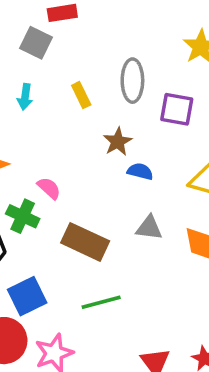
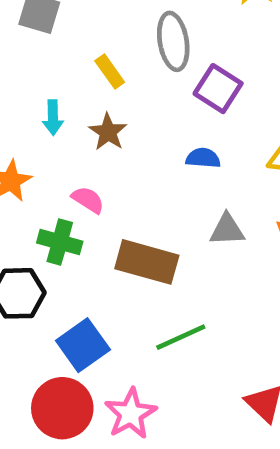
cyan arrow: (25, 97) -> (53, 118), moved
purple square: (177, 109) -> (218, 89), moved, turned 32
brown star: (118, 142) -> (108, 132), moved

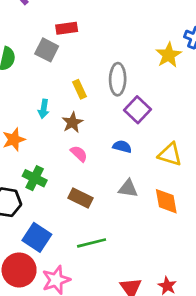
pink semicircle: (88, 200) -> (79, 154), moved
brown rectangle: (147, 262) -> (81, 198), size x0.7
blue square: (83, 345) -> (37, 237), turned -32

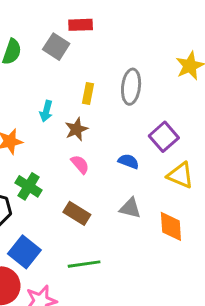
yellow rectangle: (80, 89) -> (88, 94), turned 30
purple square: (138, 110) -> (164, 137), moved

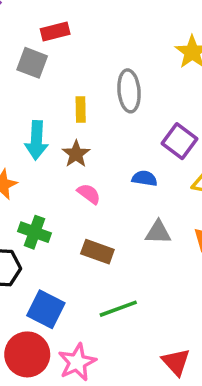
cyan arrow: (46, 111) -> (36, 140), size x1.5

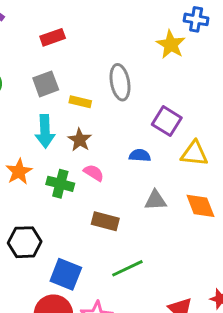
gray square: (32, 63) -> (46, 84), moved, turned -36
yellow rectangle: (81, 110) -> (80, 102), turned -70
green cross: (35, 232) -> (60, 184), moved

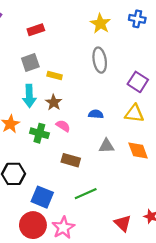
yellow star: (171, 44) -> (100, 24), moved
gray ellipse: (120, 82) -> (100, 60), moved
purple square: (167, 121) -> (138, 82), moved

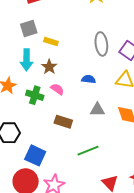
gray ellipse: (100, 60) -> (101, 44), moved
green line: (86, 194) -> (88, 151), moved

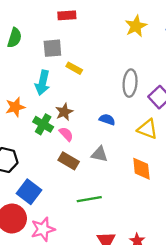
brown star: (49, 67) -> (64, 112), moved
pink semicircle: (57, 89) -> (66, 134), moved
gray triangle: (97, 110) -> (99, 154), moved

